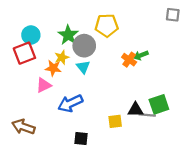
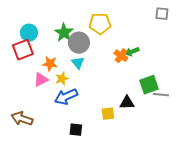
yellow star: (62, 57) -> (62, 79), moved
green square: (159, 104) -> (149, 85), moved
gray line: (147, 115) -> (161, 95), moved

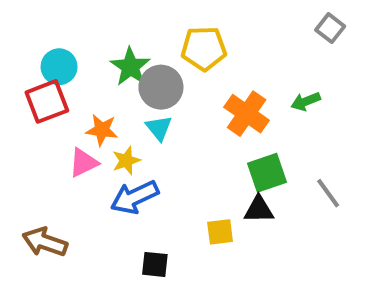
gray square: (162, 14) -> (330, 28), turned 32
green arrow: (132, 52) -> (306, 101), moved
orange cross: (121, 56) -> (247, 114), size x1.5
green square: (149, 85) -> (267, 173), moved
gray line: (161, 95) -> (328, 193), turned 49

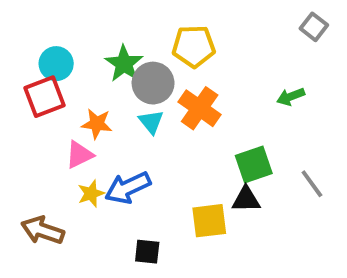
orange cross: (247, 114) -> (200, 108), moved
yellow star: (126, 161) -> (91, 193), moved
yellow square: (220, 232) -> (209, 221), size x1.4

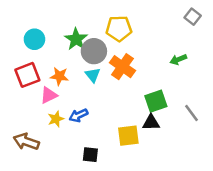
red square: (44, 97) -> (27, 75), moved
blue arrow: (128, 188) -> (78, 115), size x0.7

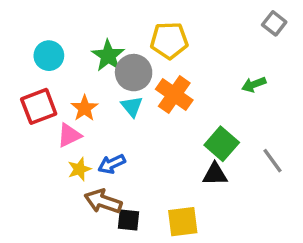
orange star: (59, 76) -> (84, 108), turned 30
green square: (156, 101) -> (222, 144), turned -30
yellow square: (128, 136) -> (183, 222), moved
brown arrow: (26, 142) -> (103, 201), moved

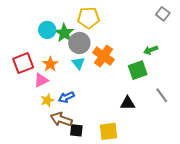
yellow pentagon: (169, 40) -> (88, 18), moved
cyan circle: (49, 56) -> (47, 30), moved
green square: (222, 144) -> (138, 70), moved, turned 30

